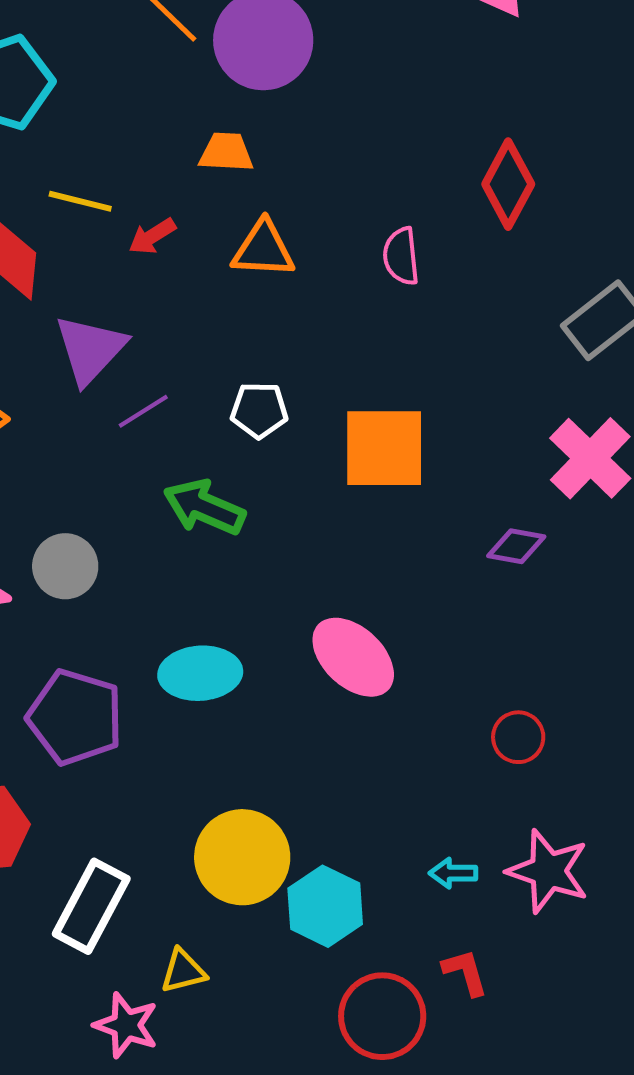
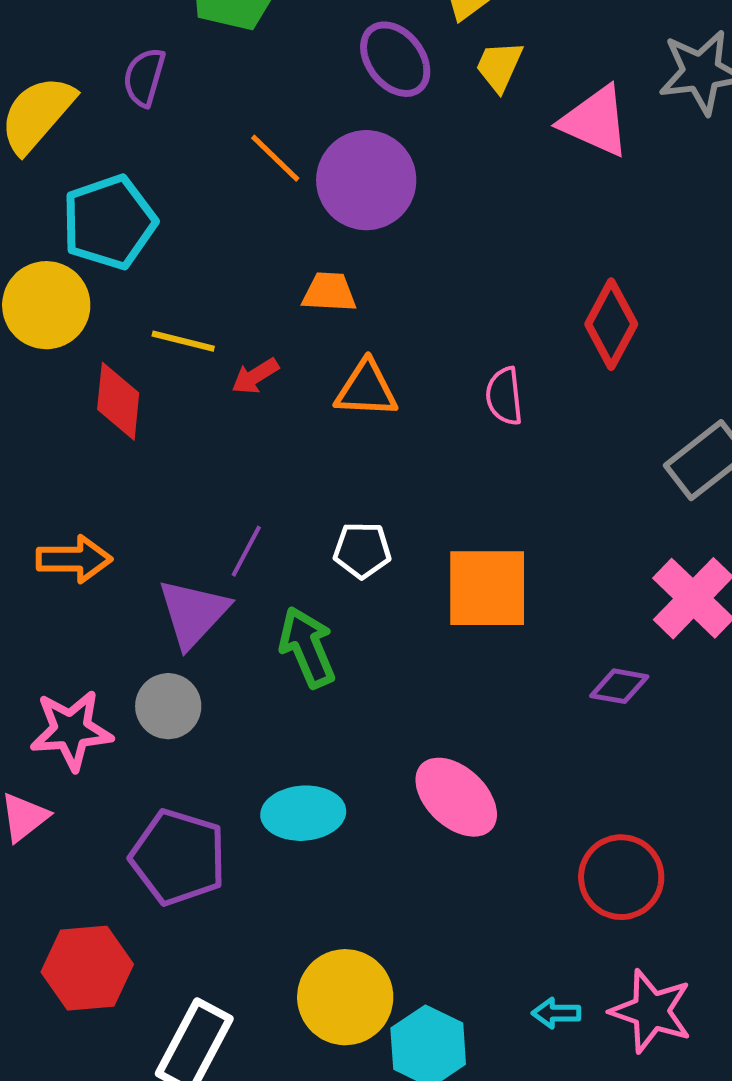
purple triangle: (90, 349) -> (193, 613), moved
purple line: (143, 411) -> (246, 551), turned -30
green arrow: (204, 507) -> (307, 647), turned 44
red circle: (518, 737) -> (621, 877), size x1.6

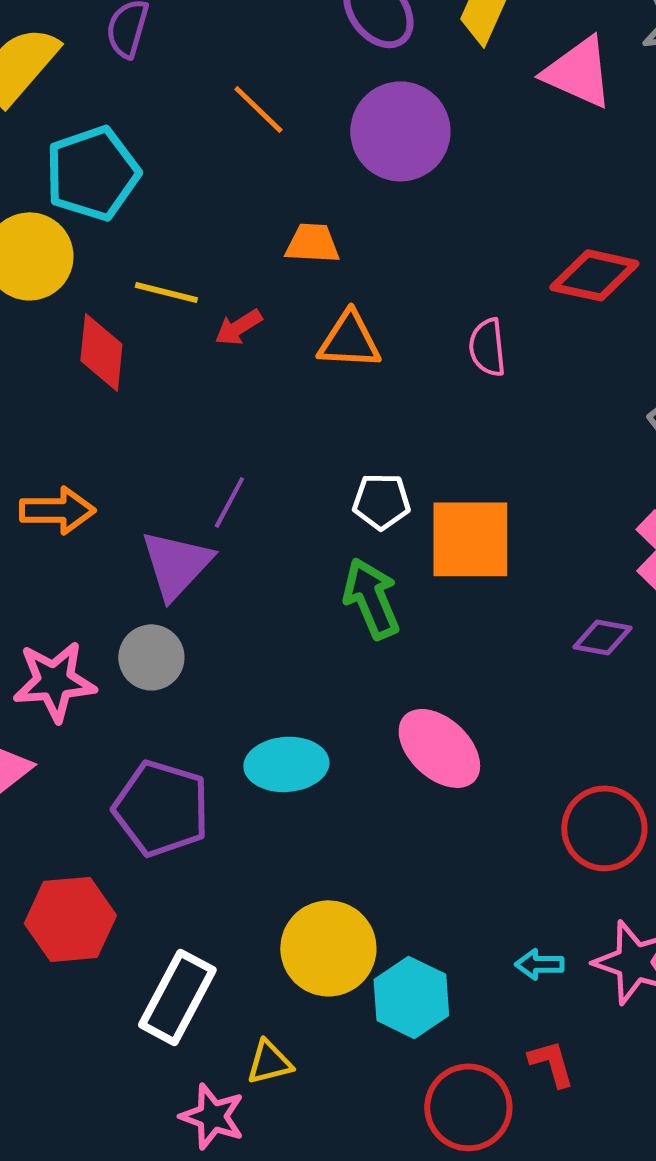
purple circle: (366, 180) -> (400, 131), moved
red diamond: (611, 324) -> (594, 275), turned 74
white pentagon: (362, 550) -> (381, 501), moved
green arrow: (307, 647) -> (371, 598), moved

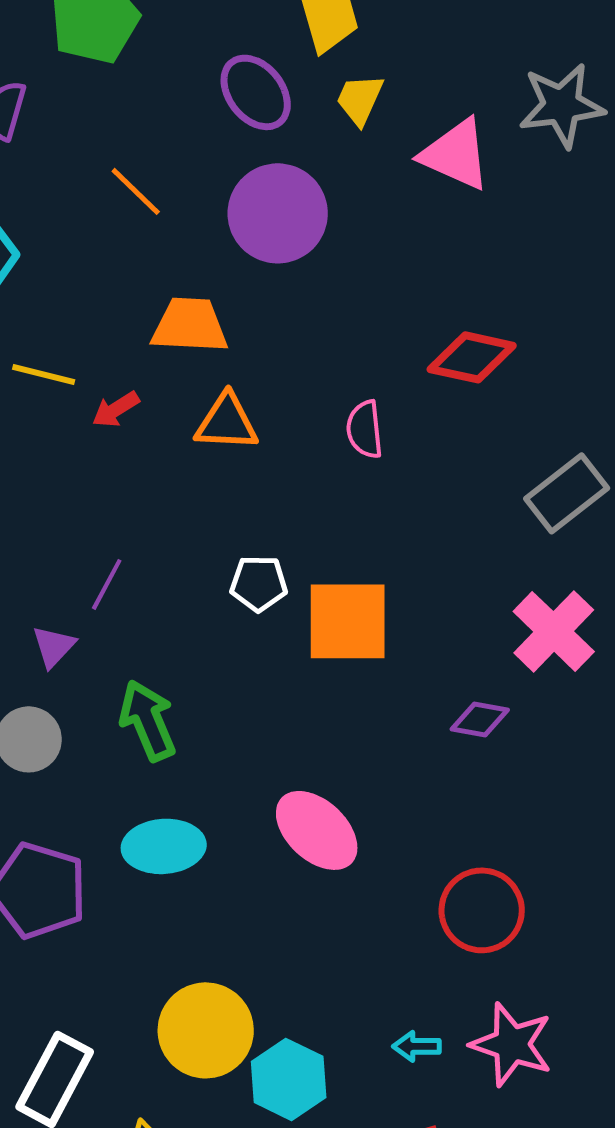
orange trapezoid: (312, 243) -> (190, 325), size x1.4
purple triangle: (176, 564) -> (54, 646), size x0.6
green arrow: (371, 598) -> (148, 720), moved

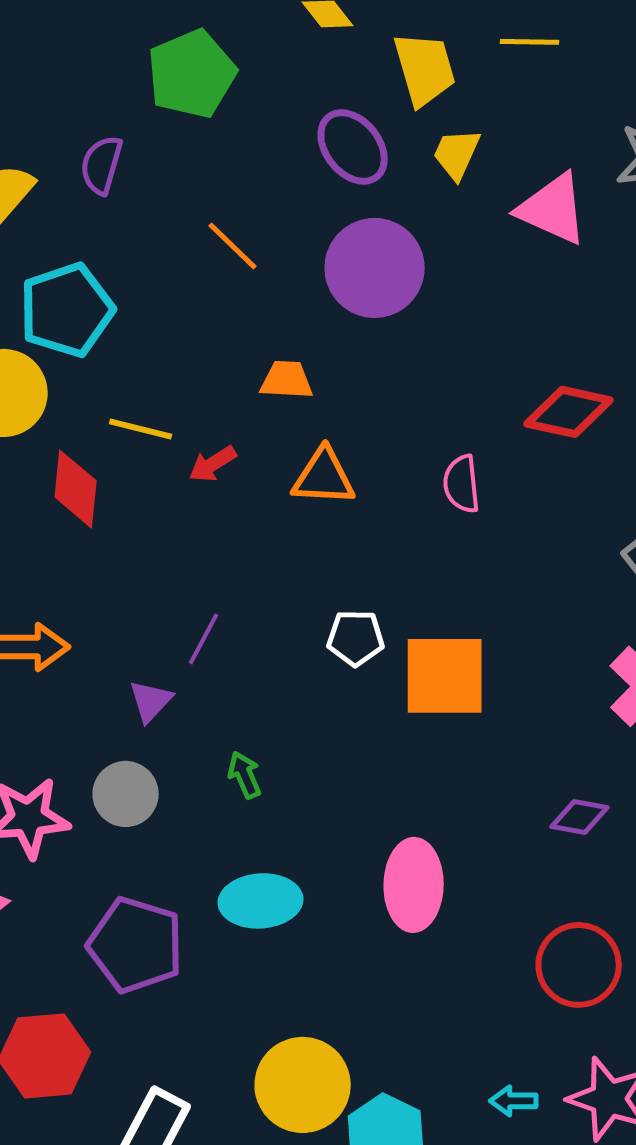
orange trapezoid: (190, 325) -> (287, 380), size x0.7
purple diamond: (480, 719) -> (580, 817), moved
green arrow: (148, 720) -> (245, 775), size x0.6
pink ellipse: (317, 830) -> (414, 885), turned 48

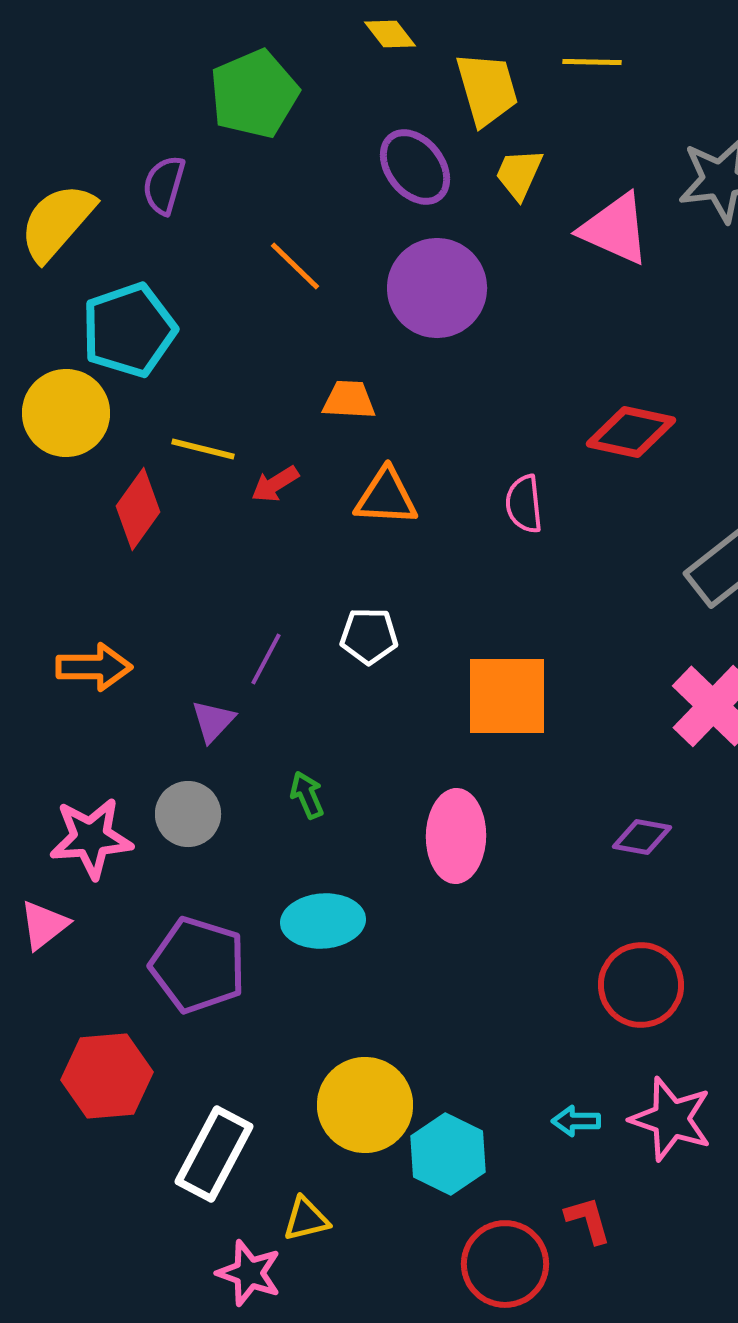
red diamond: (76, 489) -> (138, 509), turned 30
white pentagon: (356, 638) -> (369, 636), moved
pink ellipse: (414, 885) -> (456, 836), moved

